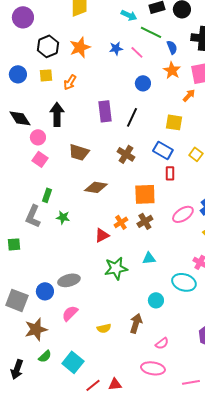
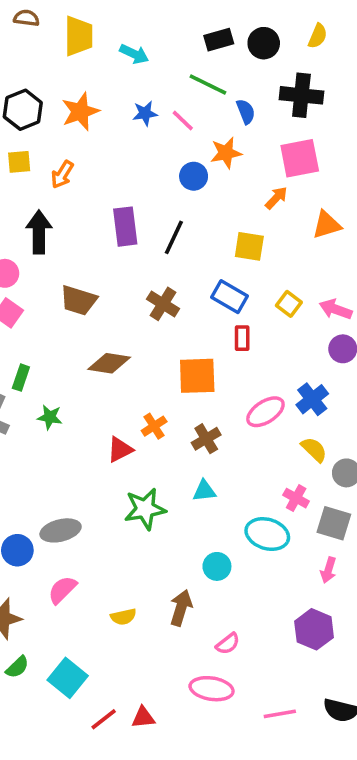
cyan arrow: (129, 15) -> (134, 54), moved
orange star: (172, 70) -> (226, 153), moved, turned 30
brown cross: (145, 221) -> (206, 439), moved

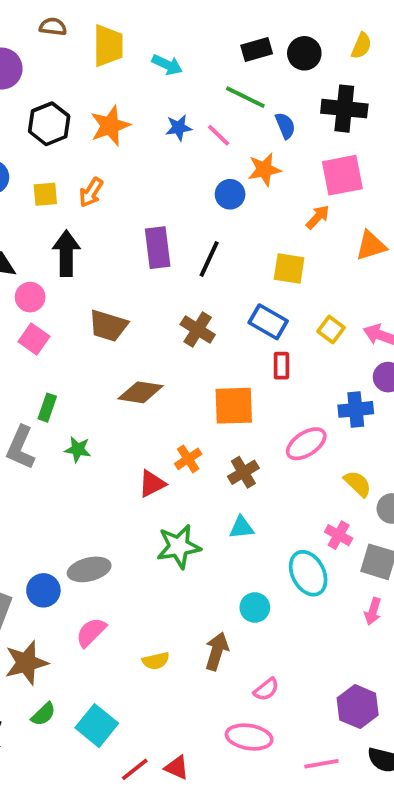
yellow square: (19, 162) -> (45, 194), moved
blue cross: (312, 399) -> (356, 409), moved, turned 32
cyan ellipse: (267, 534) -> (308, 573), turned 45
purple hexagon: (314, 629) -> (358, 707), moved
red triangle: (143, 717) -> (177, 767), turned 30

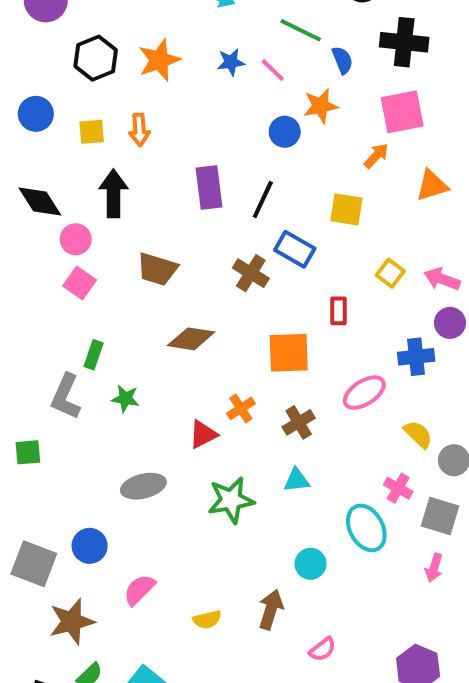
orange arrow: (91, 192) -> (139, 130), turned -36
blue rectangle: (268, 322) -> (295, 249), moved
gray ellipse: (89, 569) -> (143, 486), moved

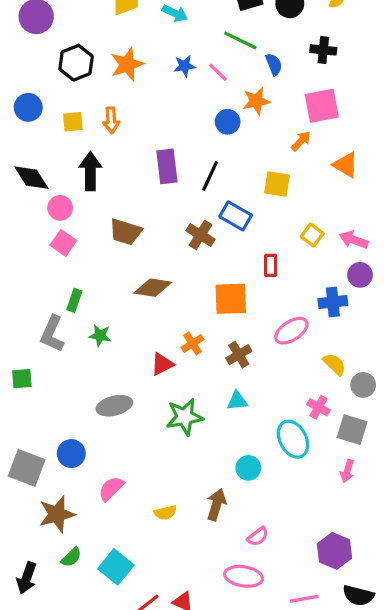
black cross: (404, 42) -> (323, 50), size x0.7
orange triangle: (432, 186) -> (346, 165), turned 48

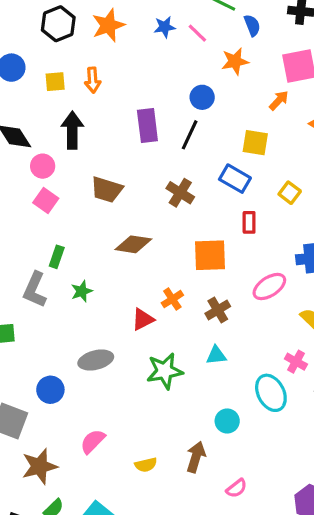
blue circle: (228, 122) -> (202, 97), moved
blue rectangle: (236, 216) -> (235, 179), moved
green star: (100, 335) -> (82, 291), turned -30
blue circle: (71, 454) -> (50, 390), moved

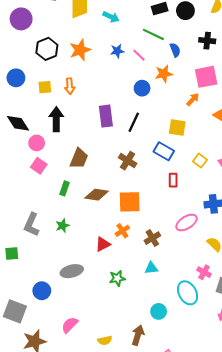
blue circle: (202, 97) -> (142, 88), moved
brown trapezoid: (107, 190) -> (79, 158), turned -85
orange square: (210, 255) -> (130, 202), moved
green rectangle: (57, 257) -> (65, 188), moved
green star: (165, 371) -> (117, 278), size x0.7

